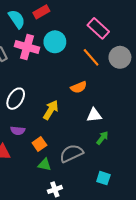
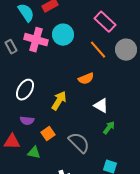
white triangle: (94, 115) -> (101, 106), turned 35
gray semicircle: (71, 153) -> (79, 143), turned 70
green triangle: (45, 165) -> (34, 153), moved

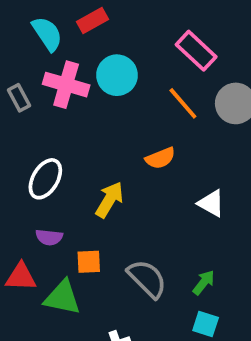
white triangle: (101, 106) -> (211, 203), moved
green arrow: (109, 128) -> (204, 282), moved
orange square: (48, 134) -> (89, 262), turned 32
green triangle: (34, 153) -> (62, 298), size x1.5

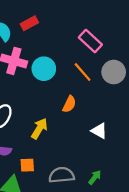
cyan circle: (117, 75) -> (44, 69), moved
orange semicircle: (160, 158) -> (69, 104), turned -42
gray semicircle: (147, 279) -> (62, 175), turned -50

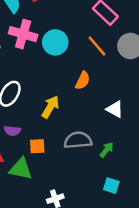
gray semicircle: (62, 175) -> (78, 140), moved
green arrow: (95, 177) -> (107, 150), moved

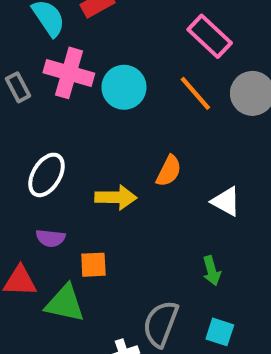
orange semicircle: (83, 81) -> (169, 171), moved
yellow arrow: (50, 107) -> (116, 197), turned 60
gray semicircle: (78, 140) -> (161, 324), moved, turned -64
green arrow: (107, 150) -> (212, 271), turned 126

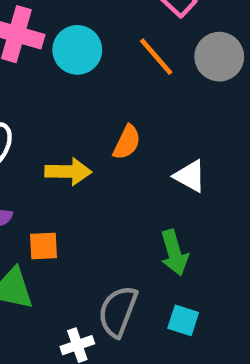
green arrow: (212, 271) -> (174, 253), size x1.4

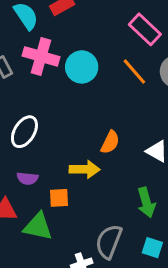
orange semicircle: (127, 142) -> (110, 142), moved
yellow arrow: (68, 172) -> (85, 169), moved

